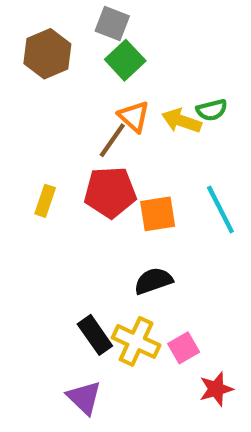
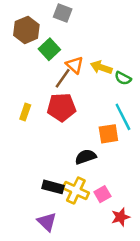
green square: (125, 60) -> (49, 49), moved
green semicircle: (212, 110) -> (123, 78), moved, turned 42
orange square: (158, 214) -> (108, 134), moved
black rectangle: (95, 335) -> (53, 187), turned -40

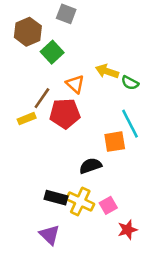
orange triangle: (75, 65) -> (75, 84), moved
brown line: (63, 78) -> (42, 98), moved
yellow rectangle: (25, 112) -> (27, 119), turned 49

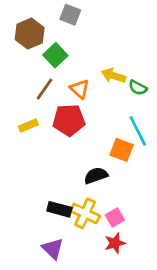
brown line: (42, 98) -> (45, 89), moved
orange square: (115, 142) -> (122, 150), turned 30
red star: (127, 230) -> (115, 243), moved

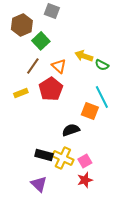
red pentagon: (69, 120) -> (51, 89), turned -30

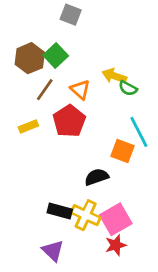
brown hexagon: (22, 25) -> (30, 58), moved
green semicircle: (102, 65) -> (128, 88), moved
pink square: (85, 161) -> (116, 219), size x1.6

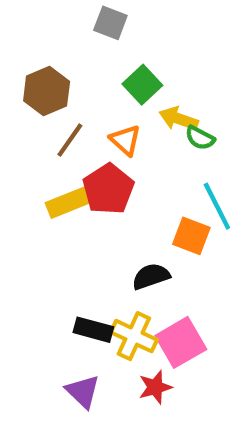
green square: (56, 55) -> (142, 85), moved
yellow rectangle: (28, 126) -> (70, 202), moved, size x1.5
red star: (116, 245) -> (155, 387), moved

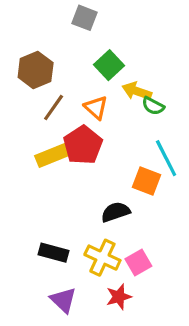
black rectangle: (93, 330) -> (54, 253), moved
pink square: (181, 342) -> (138, 262), size x0.7

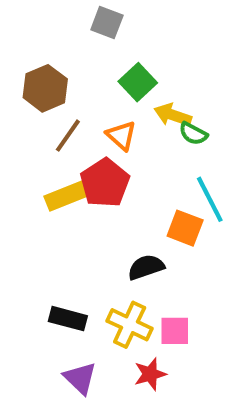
pink square: (138, 262) -> (175, 331), turned 30

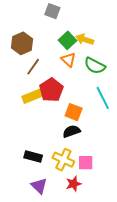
yellow arrow: (173, 115) -> (85, 39), moved
green semicircle: (193, 134) -> (95, 66), size x1.5
orange triangle: (121, 136) -> (68, 60), moved
orange square: (185, 228) -> (74, 112), moved

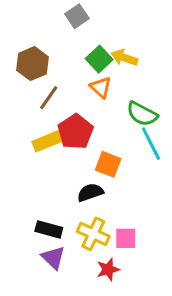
gray square: (52, 11) -> (77, 16), turned 35
green semicircle: (95, 66) -> (142, 114), moved
black semicircle: (72, 131) -> (90, 192), moved
purple triangle: (39, 186) -> (53, 258), moved

